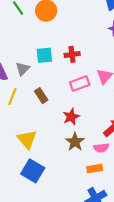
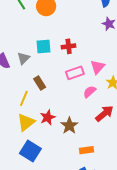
yellow line: (12, 97) -> (24, 98), moved
red star: (71, 117) -> (48, 117), moved
yellow triangle: (27, 139) -> (26, 122), turned 30
pink semicircle: (101, 148) -> (90, 92), moved, turned 144

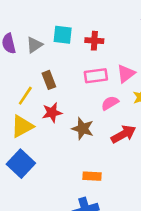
red star: (48, 117) -> (52, 113), moved
brown star: (69, 126) -> (83, 129), moved, turned -30

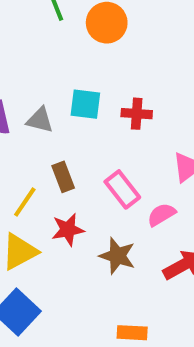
gray triangle: (34, 45) -> (40, 120), turned 48
pink rectangle: (96, 76) -> (122, 189), moved, turned 60

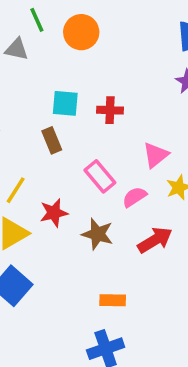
gray triangle: (40, 120) -> (17, 49), moved
brown rectangle: (63, 177) -> (52, 140), moved

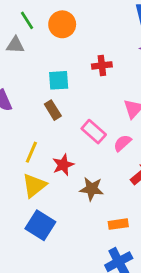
red cross: (110, 110) -> (102, 65), moved
brown star: (98, 234) -> (92, 189), moved

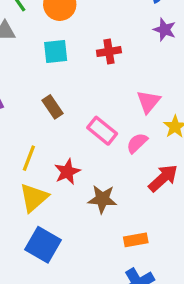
cyan square: (59, 80) -> (56, 52), moved

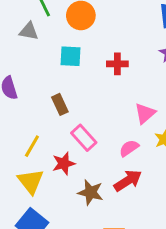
pink rectangle: (102, 131) -> (84, 138), moved
red arrow: (163, 178) -> (128, 181), moved
yellow triangle: (34, 198) -> (31, 181), turned -36

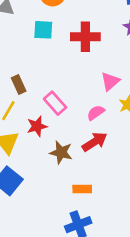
red cross: (117, 64) -> (85, 37), size x1.5
brown rectangle: (60, 104) -> (19, 85), moved

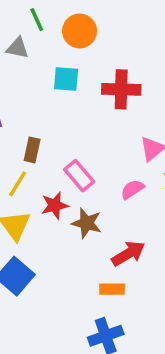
brown rectangle: (19, 85) -> (32, 150), turned 36
red arrow: (95, 142) -> (128, 254), moved
brown star: (61, 152) -> (87, 223), moved

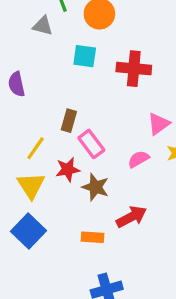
brown rectangle: (32, 150) -> (69, 121), moved
orange rectangle: (112, 289) -> (93, 237), moved

